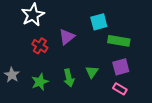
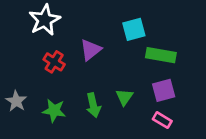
green star: (40, 82) -> (54, 111), turned 30

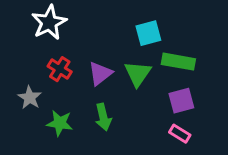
purple triangle: (91, 50) -> (100, 74), moved
green triangle: (124, 97) -> (138, 74), moved, size x1.4
gray star: (16, 101) -> (30, 98), moved

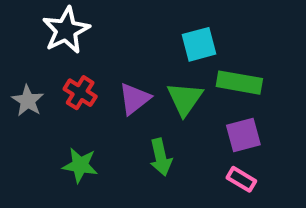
gray star: (30, 98) -> (28, 101), moved
green arrow: (103, 117) -> (161, 157), moved

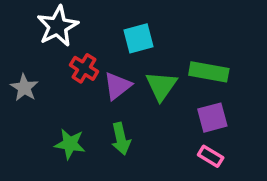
cyan square: (199, 44) -> (138, 38), moved
red cross: (80, 93) -> (84, 68), moved
green arrow: (161, 157) -> (121, 139), moved

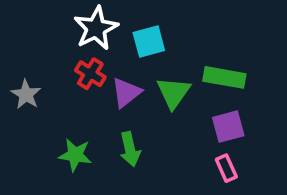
white star: (58, 26) -> (96, 28), moved
pink rectangle: (211, 156) -> (226, 168), turned 35

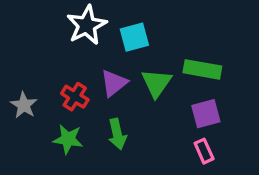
red cross: (90, 74) -> (75, 97), moved
gray star: (26, 94) -> (24, 105), moved

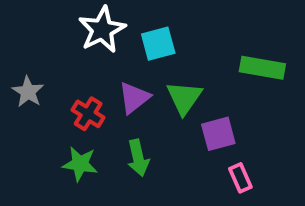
green rectangle: (202, 69) -> (262, 68), moved
gray star: (24, 105) -> (28, 92), moved
purple square: (206, 114) -> (218, 134), moved

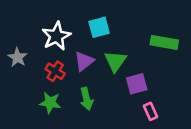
white star: (102, 30) -> (56, 36), moved

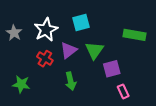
gray star: (17, 57) -> (14, 33), moved
green star: (50, 103) -> (21, 84), moved

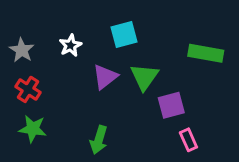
white star: (46, 30) -> (70, 45), size x0.6
red cross: (45, 59) -> (28, 89), moved
green arrow: (71, 81) -> (99, 140), moved, turned 30

